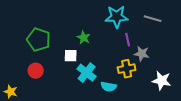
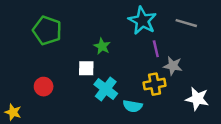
cyan star: (117, 17) -> (142, 21), turned 30
green pentagon: (39, 40) -> (47, 30), moved

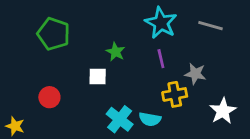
purple line: (156, 49) -> (161, 59), moved
cyan cross: (106, 89) -> (120, 119), moved
white star: (197, 99) -> (223, 111), turned 30

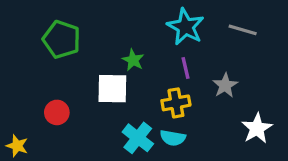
gray star: (195, 74) -> (225, 85), turned 30
white square: (98, 77) -> (112, 89), size x1.5
yellow cross: (175, 94) -> (176, 103), moved

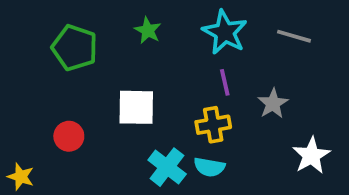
green star: (133, 60) -> (148, 30), moved

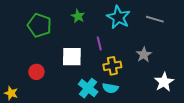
purple line: (225, 82) -> (99, 44), moved

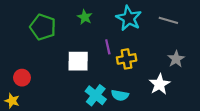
gray star: (144, 55) -> (176, 59), moved
yellow cross: (112, 66) -> (127, 59), moved
red circle: (36, 72) -> (22, 78), moved
white star: (164, 82) -> (160, 84), moved

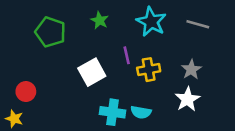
gray star: (176, 59) -> (191, 70), moved
white square: (78, 61) -> (92, 72), turned -30
cyan cross: (96, 95) -> (112, 112), turned -30

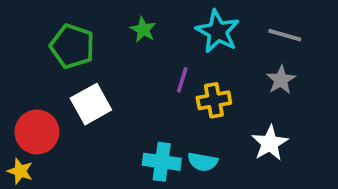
purple line: (127, 55) -> (182, 80), turned 30
gray star: (191, 70) -> (281, 80), moved
white square: (92, 72) -> (91, 104), moved
red circle: (26, 92) -> (37, 132), size x1.5

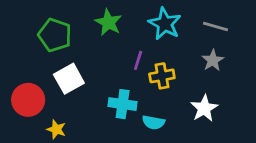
green star: (143, 30) -> (108, 22), size x1.4
cyan cross: (162, 162) -> (123, 104), moved
yellow star: (20, 171) -> (56, 129), moved

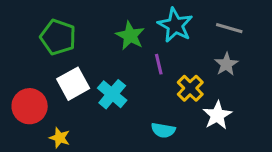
green star: (108, 22) -> (130, 36), moved
purple line: (138, 60) -> (159, 64), moved, turned -30
yellow cross: (162, 76) -> (190, 88), moved, turned -35
cyan cross: (123, 104) -> (112, 94), moved, turned 32

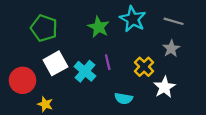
purple line: (159, 64) -> (108, 62), moved

